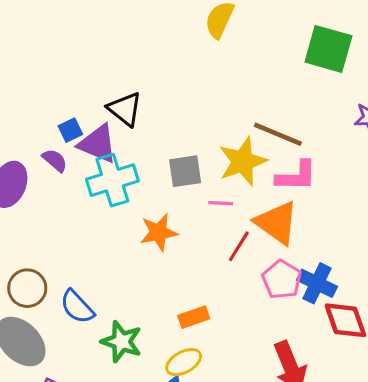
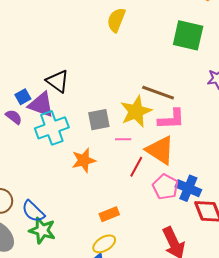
green star: (122, 342) -> (42, 230), moved

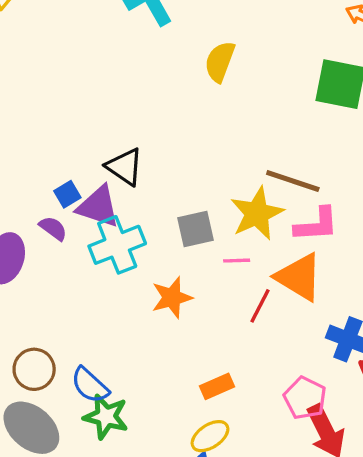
pink pentagon: (165, 187) -> (305, 398), moved

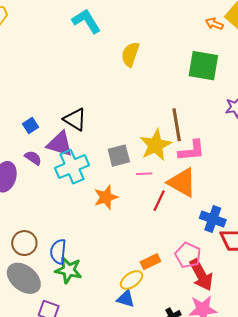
brown line: (293, 181) -> (177, 125), turned 64
blue square: (67, 194) -> (30, 125), moved
blue semicircle: (90, 385) -> (58, 252), turned 55
orange rectangle: (217, 386) -> (150, 262), moved

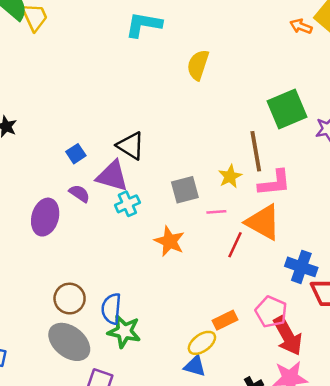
cyan L-shape: (86, 21) -> (144, 25), turned -48
green square: (203, 66) -> (287, 109), moved, turned -32
yellow star: (156, 145) -> (230, 176), size x0.6
cyan cross: (72, 167) -> (127, 204), size x0.6
orange star: (106, 197) -> (170, 241), turned -30

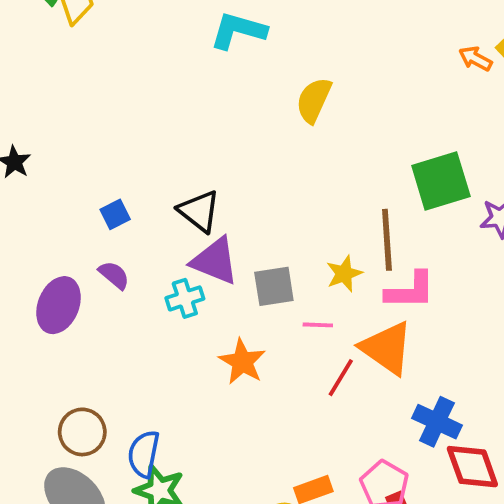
purple triangle: (112, 176) -> (215, 261), moved

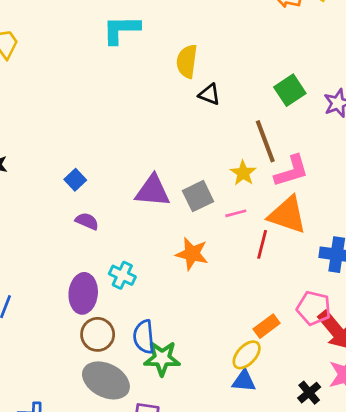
green square: (441, 181) -> (290, 90), size x0.7
black triangle: (199, 211) -> (209, 94), moved, size x0.7
cyan cross: (185, 298) -> (122, 275), moved, turned -30
purple ellipse: (59, 305) -> (83, 293), moved

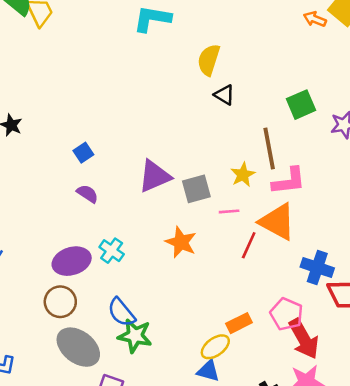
purple triangle: (153, 191) -> (154, 176), turned -39
purple ellipse: (83, 293) -> (72, 261), turned 57
brown circle: (98, 334) -> (60, 302), moved
blue semicircle: (144, 337) -> (121, 312), turned -44

